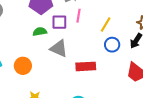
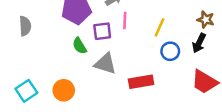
green semicircle: (40, 32) -> (79, 46), turned -104

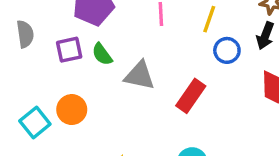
purple square: (102, 31) -> (69, 50), moved
red rectangle: (141, 82) -> (191, 96), turned -40
orange circle: (64, 90) -> (72, 110), moved

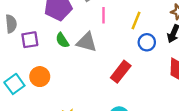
purple square: (69, 50) -> (30, 40), moved
gray triangle: (140, 76) -> (87, 42), moved

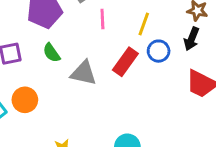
gray triangle: (87, 42) -> (84, 73), moved
red rectangle: (121, 72) -> (125, 62), moved

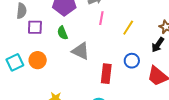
blue circle: (159, 51) -> (132, 61), moved
red rectangle: (125, 62) -> (106, 74), moved, turned -42

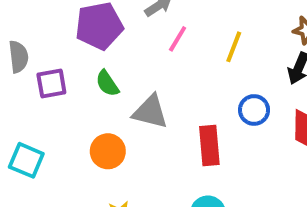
pink line: (101, 18) -> (178, 39), turned 32
orange circle: (38, 60) -> (108, 151), moved
cyan square: (15, 62) -> (26, 160), turned -30

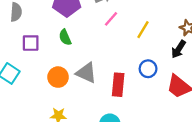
purple square: (51, 83) -> (31, 43), moved
gray triangle: (150, 112) -> (86, 73), moved

